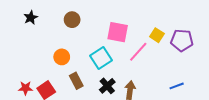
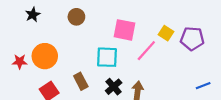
orange circle: (62, 57) -> (45, 56), moved, size x1.5
cyan square: (101, 58) -> (107, 57), turned 35
blue line: (177, 86) -> (203, 86), moved
red star: (25, 88) -> (20, 62), moved

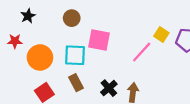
pink square: (124, 30) -> (99, 40), moved
cyan square: (107, 57) -> (75, 55), moved
red star: (20, 62) -> (15, 41), moved

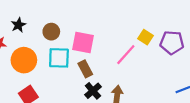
black star: (28, 16) -> (18, 25), moved
brown circle: (72, 18) -> (51, 32), moved
brown rectangle: (76, 83) -> (85, 69), moved

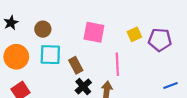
yellow square: (146, 37) -> (134, 34), turned 32
pink square: (83, 43) -> (94, 32), moved
pink line: (126, 55) -> (117, 64), moved, turned -45

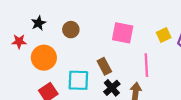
cyan square: (50, 55) -> (78, 80), moved

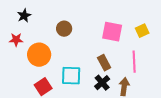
black star: (38, 23) -> (24, 16), moved
yellow square: (164, 35) -> (142, 31), moved
brown rectangle: (104, 66) -> (104, 63), moved

